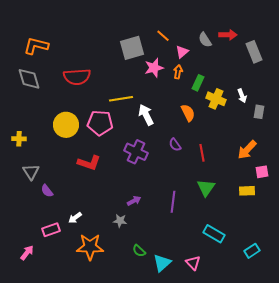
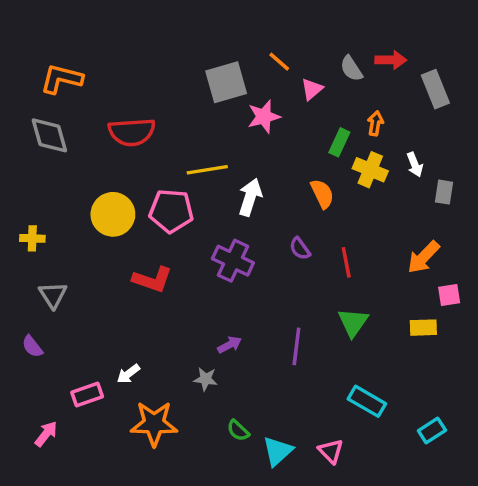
orange arrow: (178, 72) -> (375, 123), moved
white arrow: (146, 115) -> (250, 197), turned 45
purple semicircle: (47, 191) -> (32, 346), moved

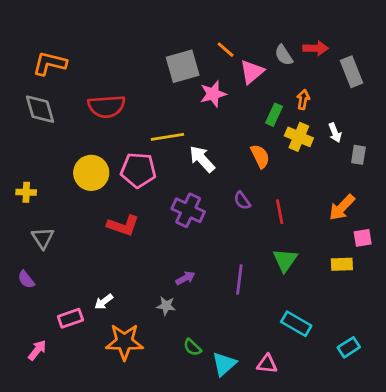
pink triangle: (312, 89) -> (252, 72), size x1.4
white arrow: (250, 197) -> (202, 159), turned -60
pink triangle: (331, 451) -> (267, 364), turned -40

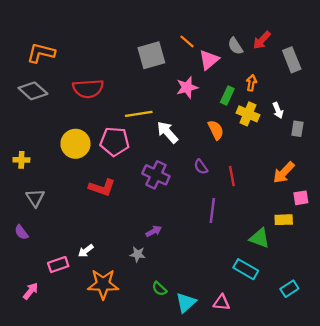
red arrow: (316, 48) -> (262, 40), turned 132
pink star: (213, 94) -> (187, 87), moved
gray diamond: (40, 109) -> (33, 91), turned -32
green triangle: (285, 260) -> (259, 238), moved, turned -45
purple line: (239, 279) -> (212, 210), moved

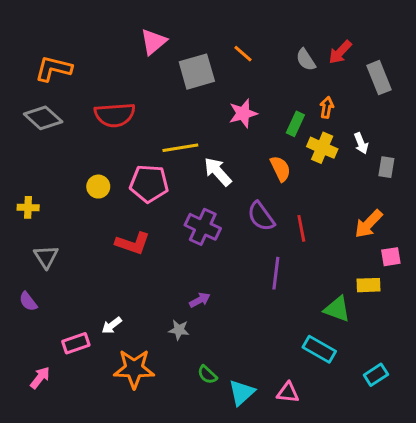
pink triangle: (209, 60) -> (154, 42), moved
yellow circle: (75, 144) -> (98, 187), size x0.6
purple semicircle: (201, 167) -> (261, 216), size x1.5

